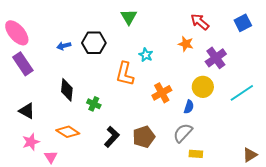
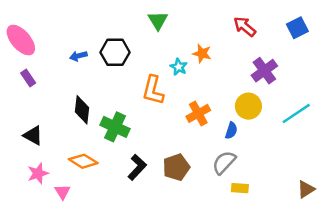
orange star: (186, 44) -> (202, 53), moved
purple rectangle: (23, 64) -> (28, 78), size x0.6
green cross: (94, 104) -> (115, 127), size x1.6

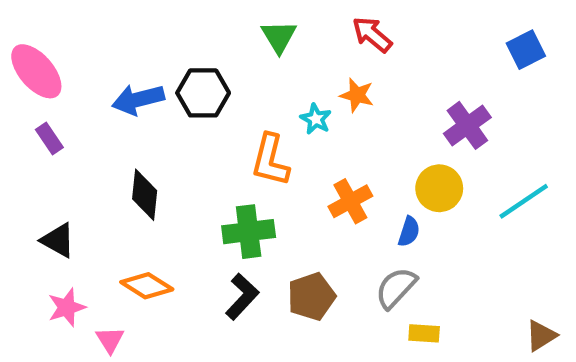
red arrow: (245, 27) -> (372, 34), moved
blue arrow: (78, 56) -> (138, 99), size x1.6
green cross: (115, 127) -> (249, 232), moved, turned -32

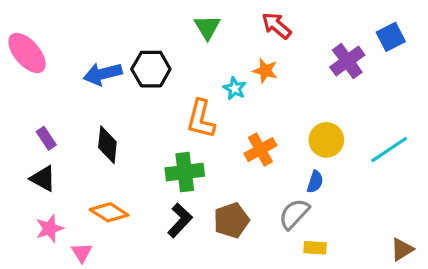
purple cross: (467, 125) -> (347, 61), moved
purple rectangle: (49, 138) -> (46, 138), moved
blue semicircle: (409, 232) -> (315, 182), moved

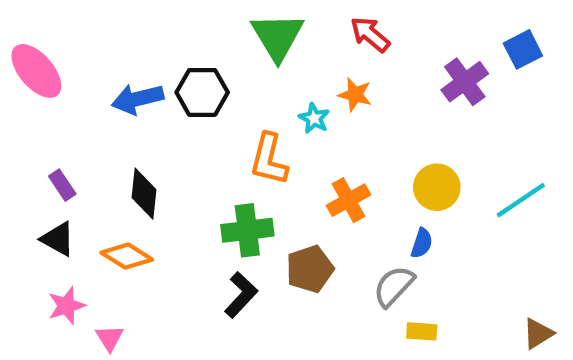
green triangle: (207, 27) -> (277, 37), size x1.5
orange diamond: (109, 212) -> (127, 256), moved
brown pentagon: (231, 220) -> (310, 269), moved

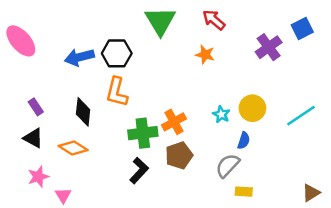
cyan star: (314, 118) -> (221, 114), moved
orange L-shape: (269, 159) -> (117, 92), moved
orange cross: (349, 200) -> (174, 122), moved

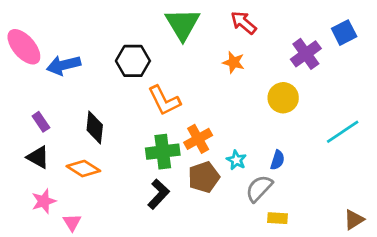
blue arrow: (79, 57) -> (64, 65), moved
orange L-shape: (117, 92) -> (164, 101), moved, turned -40
yellow circle: (252, 108) -> (283, 98), moved
cyan star: (221, 114) -> (236, 160), moved

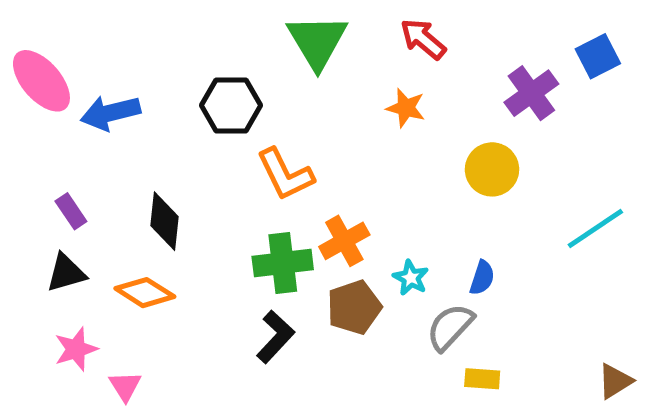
black triangle: (38, 157) -> (66, 273), turned -45

